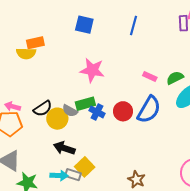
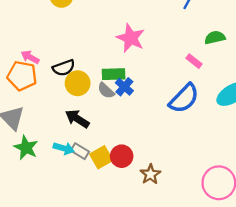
green semicircle: (175, 78) -> (215, 37), moved
gray semicircle: (70, 111) -> (106, 91), moved
red circle: (123, 111) -> (122, 156), moved
yellow square: (85, 167) -> (101, 157), moved

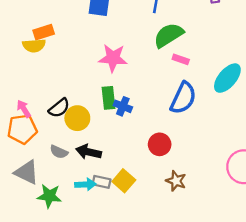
green semicircle: (215, 37) -> (169, 35), moved, size x1.5
pink arrow: (30, 57) -> (24, 109), turned 48
green rectangle: (114, 74) -> (109, 98), turned -75
gray semicircle: (106, 91) -> (59, 152), moved
red circle: (122, 156) -> (160, 144), moved

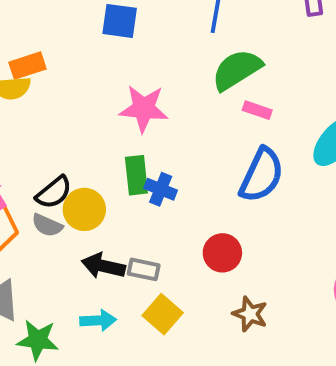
gray semicircle: (59, 152) -> (47, 225), moved
gray rectangle: (102, 182) -> (144, 269), moved

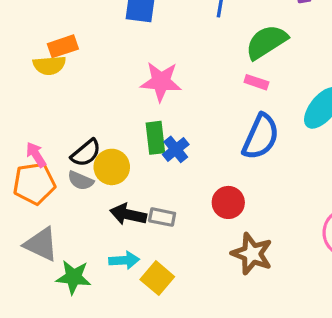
green semicircle: (237, 70) -> (266, 42), moved
blue cross: (161, 189) -> (176, 149), turned 30
yellow square: (163, 314) -> (157, 278), moved
brown star: (250, 314) -> (252, 254), size x1.4

